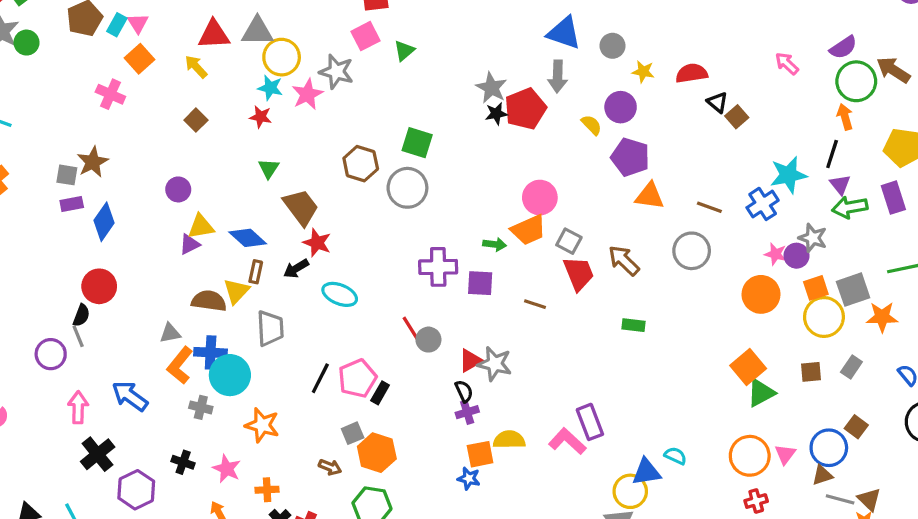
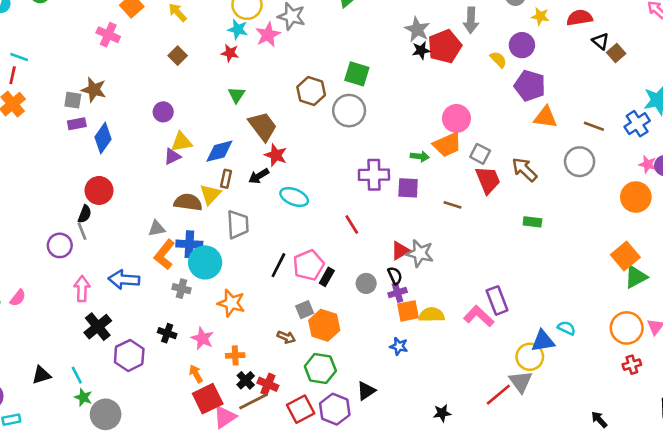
brown star: (93, 162) -> (94, 90), turned -30
blue diamond: (248, 238) -> (219, 151), turned -56
gray circle: (428, 340) -> (366, 283), moved
blue arrow: (130, 396) -> (124, 279), turned -32
orange square: (480, 454) -> (408, 311), moved

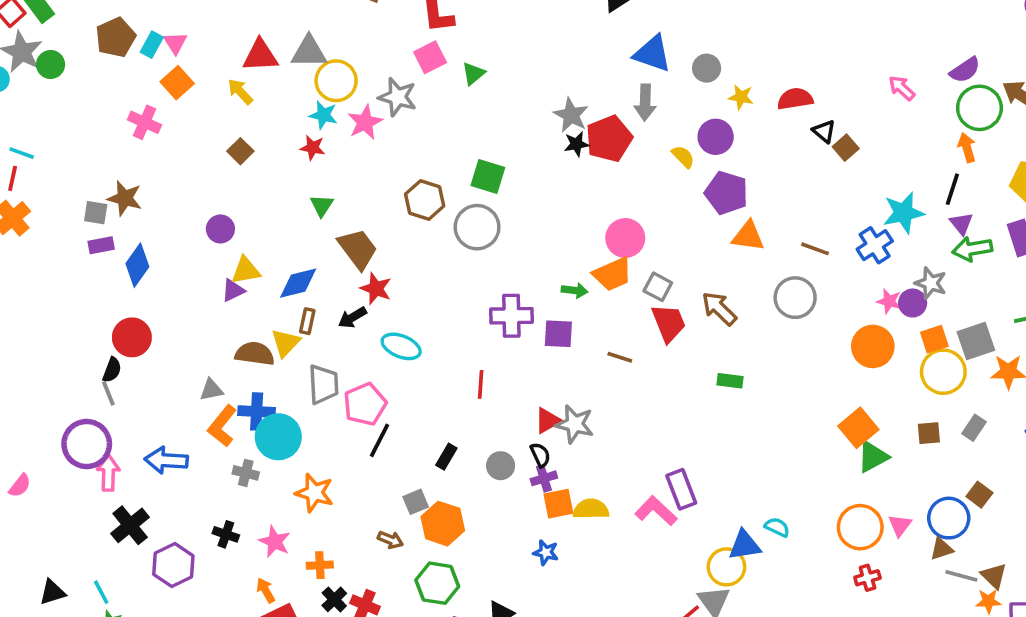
red line: (352, 225) -> (481, 384), turned 36
purple circle: (60, 245) -> (87, 444), moved, size x1.4
pink pentagon: (309, 265) -> (365, 404), moved

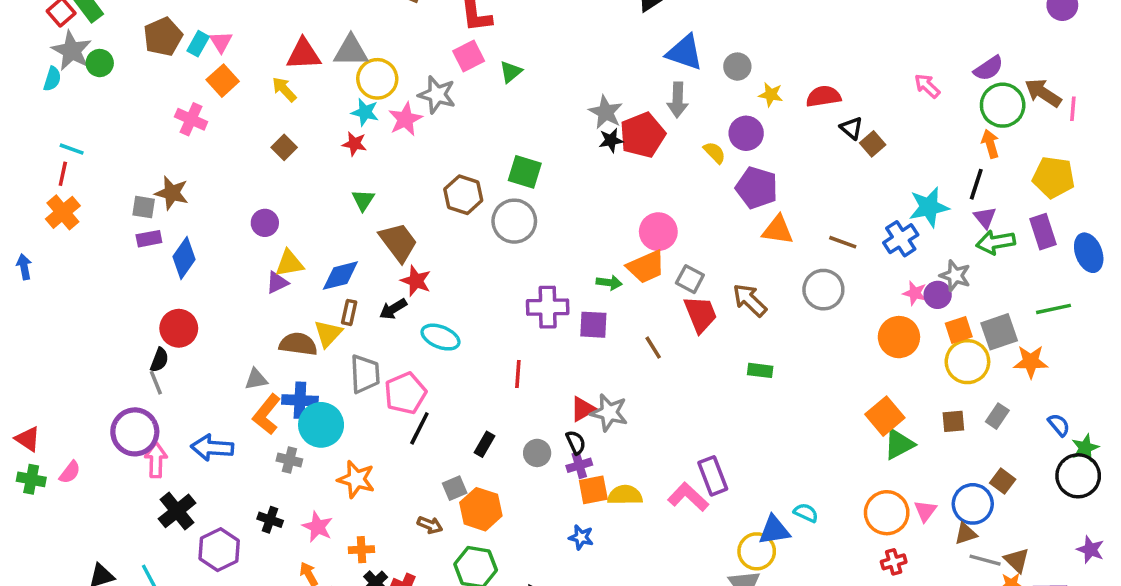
brown line: (620, 357) -> (653, 348), turned 40

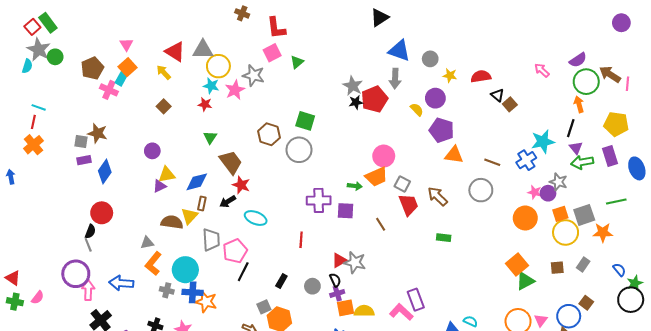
brown pentagon: (163, 37) -> (92, 68), moved
cyan rectangle: (198, 44) -> (121, 79), moved
red triangle: (303, 54) -> (175, 52), turned 35
blue cross: (300, 400) -> (193, 292), moved

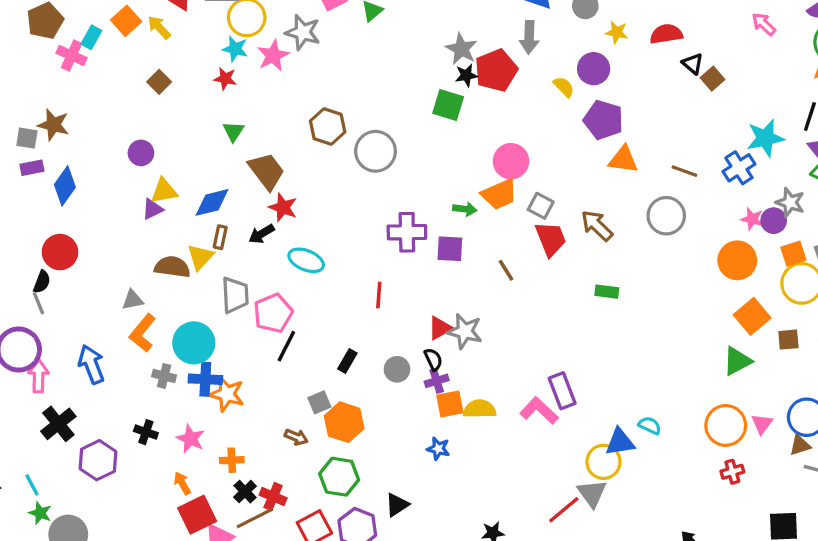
orange square: (127, 67) -> (126, 21), moved
green square: (305, 121) -> (448, 105), moved
orange square: (517, 265) -> (752, 316), moved
blue arrow: (121, 283) -> (91, 364), turned 65

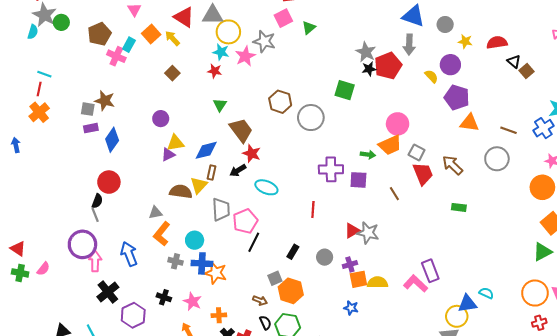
green square: (448, 105) -> (345, 90), moved
cyan circle: (194, 343) -> (195, 240), size x0.7
black semicircle: (433, 359) -> (265, 323), moved

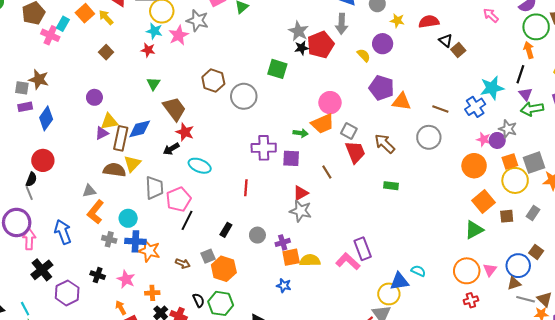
purple pentagon: (457, 97) -> (382, 88), moved
brown rectangle: (211, 173) -> (121, 138), moved, size x1.6
red triangle: (352, 231) -> (301, 193), moved
brown arrow: (260, 300) -> (183, 263), moved

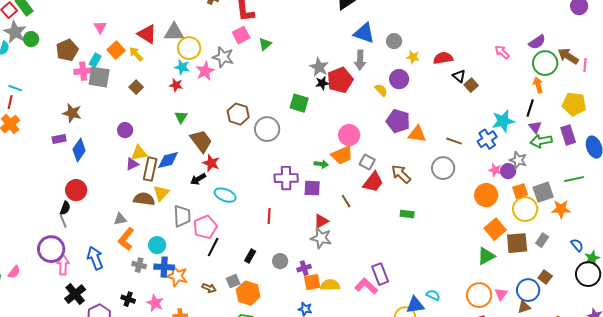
pink cross: (50, 35) -> (83, 71), turned -30
gray square: (22, 88) -> (99, 77), moved, size x1.6
red trapezoid: (355, 152) -> (373, 182), turned 60
brown square: (507, 216) -> (517, 243), size x1.6

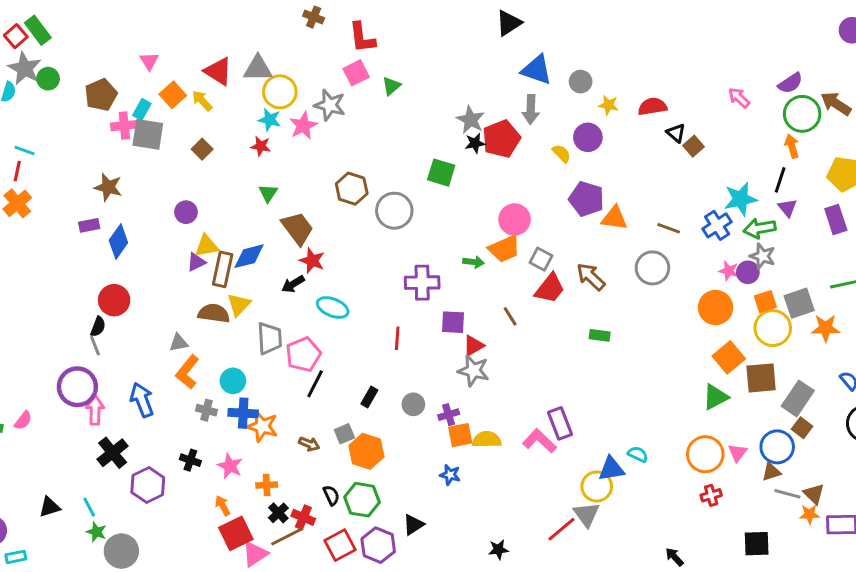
green arrow: (541, 141) -> (760, 228), moved
purple square: (312, 188) -> (453, 322), moved
gray rectangle: (542, 240) -> (798, 398), moved, size x1.6

